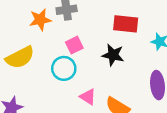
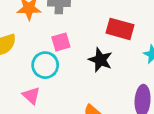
pink triangle: (88, 97) -> (31, 95), moved

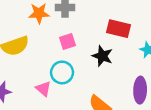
cyan circle: (45, 65) -> (62, 72), moved

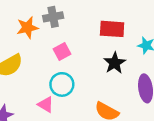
black star: (102, 56) -> (115, 63), moved, turned 30

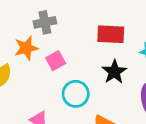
orange star: (27, 28) -> (26, 48), moved
cyan circle: (62, 84) -> (76, 94), moved

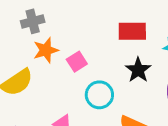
gray cross: (45, 22) -> (33, 21), moved

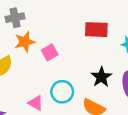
black star: (138, 70) -> (101, 77), moved
cyan circle: (99, 95) -> (62, 92), moved

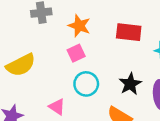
orange star: (25, 42) -> (79, 26), moved, turned 30
cyan circle: (62, 92) -> (86, 84), moved

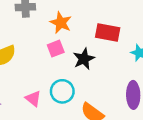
cyan circle: (86, 84) -> (62, 91), moved
black star: (130, 84) -> (84, 59), moved

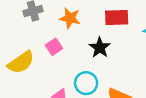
pink square: (56, 49) -> (54, 47), moved

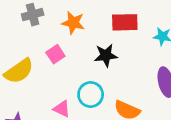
black star: (100, 48) -> (106, 55), turned 30

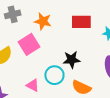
pink square: (55, 54) -> (29, 44), size x1.5
black star: (106, 55) -> (72, 60), moved

